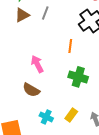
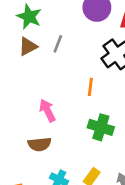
brown semicircle: (31, 90) -> (40, 144), turned -36

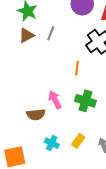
pink arrow: (47, 110) -> (55, 100), moved

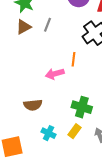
pink arrow: (55, 100) -> (55, 74), moved, turned -78
green cross: (85, 101) -> (82, 107), moved

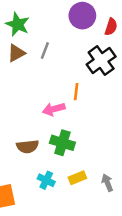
green cross: (82, 107) -> (62, 143), moved
yellow rectangle: (75, 131) -> (77, 178), turned 32

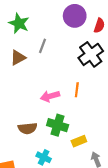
brown triangle: (16, 53) -> (18, 58), moved
orange line: (76, 92) -> (77, 90), moved
yellow rectangle: (77, 178) -> (79, 141), moved

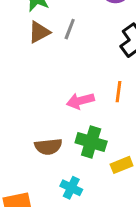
brown triangle: (18, 58) -> (39, 32), moved

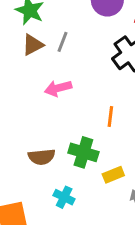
orange line: (119, 92) -> (110, 117), moved
pink arrow: (80, 101) -> (58, 88), moved

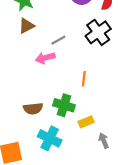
gray line: (63, 42) -> (58, 40), moved, turned 40
cyan cross: (64, 197) -> (50, 138), size x1.5

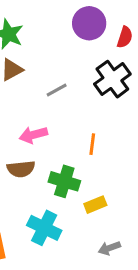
pink arrow: (45, 58) -> (33, 135), moved
brown semicircle: (33, 109) -> (21, 169), moved
gray arrow: (104, 141) -> (109, 248), moved, turned -88

